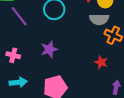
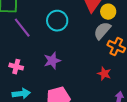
gray semicircle: (99, 19) -> (102, 31), turned 132

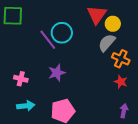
purple line: (22, 28) -> (48, 40), moved
red star: (104, 74) -> (121, 82), moved

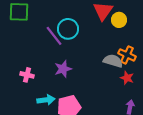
gray semicircle: (107, 43) -> (113, 61), moved, turned 66
cyan arrow: (26, 106) -> (46, 100), moved

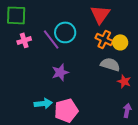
yellow circle: (119, 20) -> (120, 42), moved
orange cross: (127, 55) -> (104, 39), moved
pink cross: (27, 75) -> (24, 40), moved, turned -32

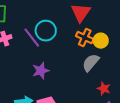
gray semicircle: (110, 64) -> (91, 63), turned -66
red star: (124, 81) -> (104, 89), moved

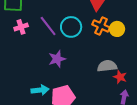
cyan circle: (46, 31) -> (71, 27), moved
gray semicircle: (91, 63) -> (107, 66), moved, turned 42

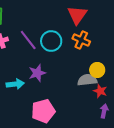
yellow circle: (117, 29) -> (97, 70), moved
cyan arrow: (40, 90) -> (15, 84), moved

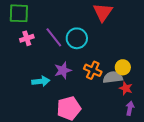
orange cross: (81, 40) -> (93, 70), moved

